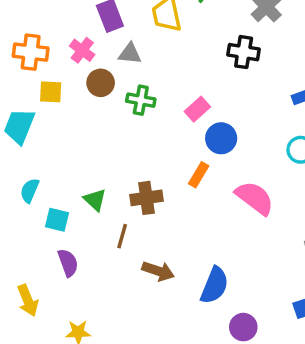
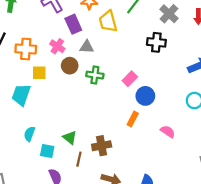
brown cross: (146, 198) -> (102, 146), moved
pink semicircle: (255, 198) -> (168, 131), size x0.6
brown line: (122, 236) -> (79, 159), moved

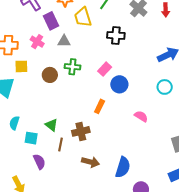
black cross: (156, 42) -> (116, 35), moved
brown circle: (70, 66) -> (50, 75), moved
orange rectangle: (133, 119) -> (100, 106), moved

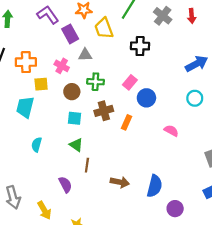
pink cross: (37, 42) -> (62, 66), moved
brown cross: (81, 131) -> (104, 111), moved
cyan square: (31, 138) -> (75, 118), moved

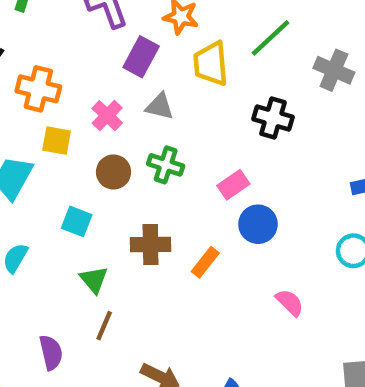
gray cross: (163, 16) -> (334, 70), turned -30
purple rectangle: (70, 34) -> (141, 57), turned 42
brown cross: (104, 111) -> (151, 244), moved
cyan square: (75, 118) -> (77, 221), moved

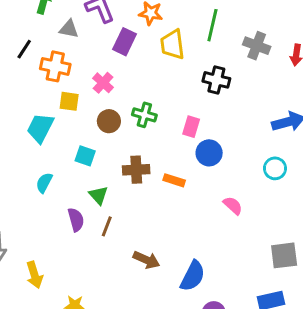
green line: (270, 38) -> (212, 25), turned -32
gray triangle: (160, 106) -> (69, 29), moved
pink rectangle: (233, 185) -> (191, 127), turned -36
orange rectangle: (205, 262) -> (174, 180), turned 72
purple semicircle: (51, 353) -> (76, 220), moved

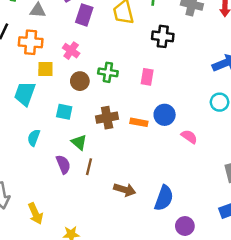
blue circle: (209, 153) -> (165, 115), moved

